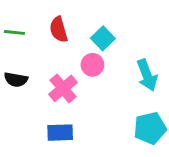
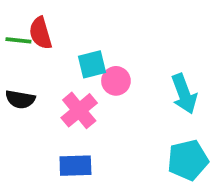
red semicircle: (59, 29) -> (40, 33), moved
cyan square: (103, 38) -> (92, 64), moved, turned 30

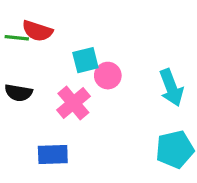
red semicircle: (40, 33) -> (37, 31), turned -56
blue rectangle: (75, 166) -> (53, 155), moved

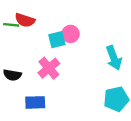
pink circle: (108, 76) -> (71, 34), moved
black semicircle: (18, 93) -> (12, 75), moved

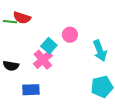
pink circle: (71, 34) -> (70, 35), moved
cyan square: (57, 40) -> (49, 46), moved, turned -35

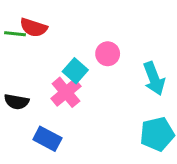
blue rectangle: (31, 90) -> (47, 139), turned 30

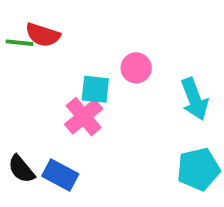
cyan square: (75, 71) -> (95, 89), turned -35
black semicircle: (17, 102) -> (21, 169), moved, turned 40

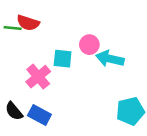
cyan arrow: (194, 99) -> (110, 59), moved, turned 124
pink cross: (84, 117) -> (38, 77), moved

